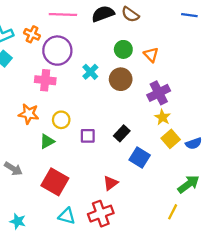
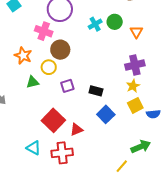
cyan cross: (90, 72) -> (95, 24), moved
brown circle: (121, 79) -> (60, 50), moved
black rectangle: (122, 133) -> (96, 91), turned 48
purple square: (88, 136) -> (67, 86), turned -32
red square: (55, 182) -> (53, 120), moved

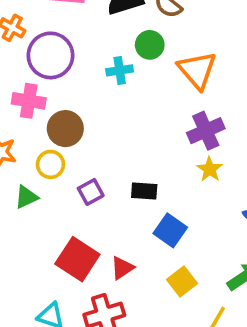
green circle: (115, 22) -> (150, 45), moved
cyan cross: (95, 24) -> (120, 70), turned 32
orange triangle: (136, 32) -> (197, 70), size x1.6
yellow square: (135, 105) -> (182, 281), moved

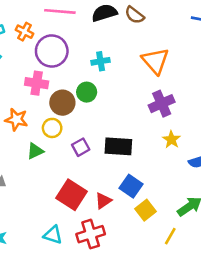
green circle: (150, 45) -> (87, 92), moved
yellow star: (210, 169) -> (171, 140), moved
black rectangle: (144, 191) -> (118, 146), size x1.5
blue square: (170, 230) -> (131, 186), moved

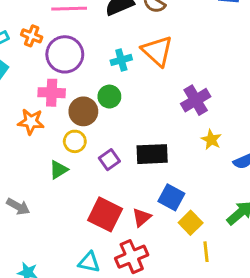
orange triangle: (155, 61) -> (157, 51), moved
orange star: (16, 120) -> (31, 122), moved
yellow line: (170, 236) -> (206, 252), moved, turned -30

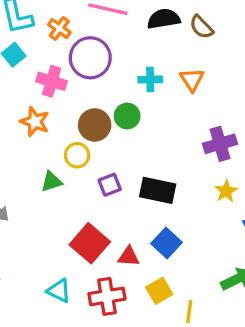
orange triangle: (157, 51) -> (192, 80), size x0.7
pink cross: (52, 93) -> (52, 81), moved
red triangle: (142, 217) -> (129, 256), turned 30
yellow square: (191, 223) -> (159, 291), moved

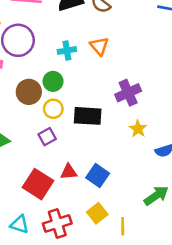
yellow circle: (77, 155) -> (53, 109), moved
black rectangle: (158, 190) -> (88, 116), moved
red triangle: (129, 256) -> (69, 172), moved

